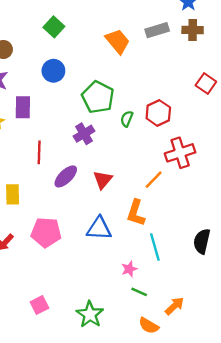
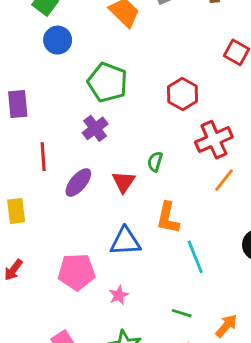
blue circle: (53, 71) -> (58, 40), moved
green semicircle: (127, 119) -> (155, 162), moved
orange line: (154, 180) -> (224, 180), moved
pink pentagon: (46, 232) -> (77, 272), moved
pink star: (129, 269) -> (119, 295), moved

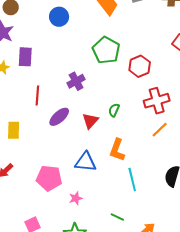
green pentagon: (107, 82) -> (106, 50), moved

